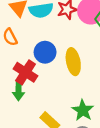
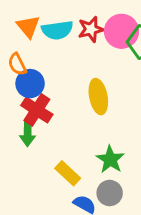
blue circle: (45, 52) -> (30, 84), moved

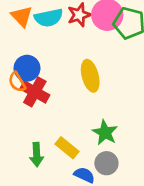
orange semicircle: (17, 64) -> (17, 82), moved
green arrow: (28, 133) -> (37, 155), moved

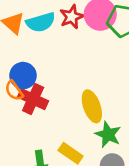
yellow ellipse: (90, 76) -> (92, 106), moved

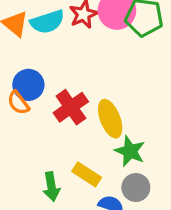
red cross: (33, 99) -> (71, 107), moved, turned 32

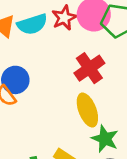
red cross: (71, 107) -> (89, 68), moved

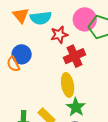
red star: (64, 18) -> (59, 35), moved

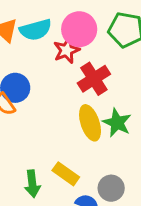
pink circle: (85, 19) -> (79, 29), moved
green star: (76, 107) -> (117, 123), moved

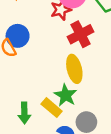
green star: (117, 123) -> (66, 95), moved

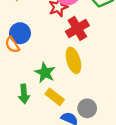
green star: (66, 95) -> (45, 73), moved
green arrow: (24, 113) -> (24, 94), moved

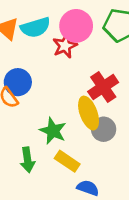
red cross: (77, 28) -> (103, 87), moved
gray circle: (87, 108) -> (104, 129), moved

